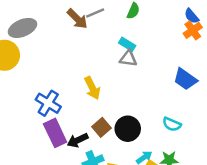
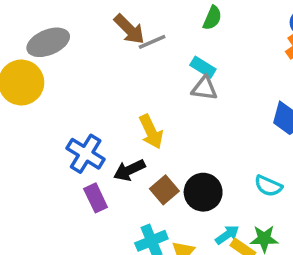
gray line: (95, 13) -> (152, 42), moved
purple rectangle: (55, 133) -> (96, 198), size x0.7
black arrow: (78, 140) -> (129, 170), moved

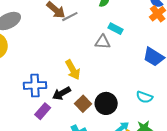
cyan rectangle: (203, 67) -> (115, 29), moved
blue cross: (86, 154) -> (35, 85), turned -30
purple rectangle: (96, 198) -> (43, 111), turned 70

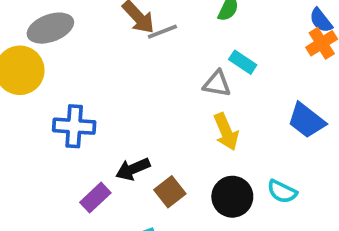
yellow arrow: (73, 70) -> (226, 132), moved
blue cross: (35, 85) -> (74, 126), moved
black circle: (106, 103) -> (232, 197), moved

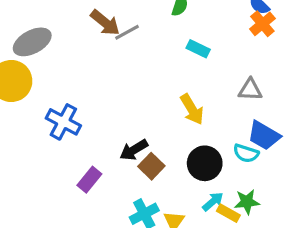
gray triangle: (217, 84) -> (250, 90), moved
blue trapezoid: (306, 120) -> (264, 136), moved
blue cross: (74, 126) -> (63, 122), turned 32
black arrow: (133, 169) -> (134, 150), moved

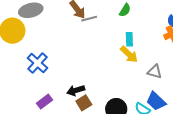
cyan rectangle: (198, 49) -> (129, 39), turned 48
yellow arrow: (192, 109) -> (129, 54), moved, turned -30

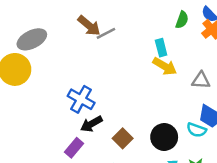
green semicircle: (125, 10) -> (182, 20), moved
blue cross: (38, 63) -> (81, 99), moved
black arrow: (76, 90) -> (91, 124), moved

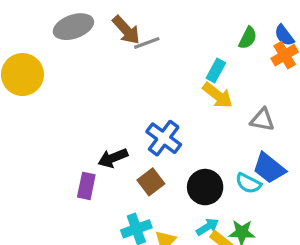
gray ellipse: (32, 39) -> (73, 27), moved
cyan rectangle: (161, 48) -> (216, 71), turned 36
blue cross: (81, 99) -> (164, 138), moved
purple rectangle: (74, 148) -> (86, 186), turned -36

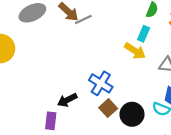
cyan rectangle: (216, 71) -> (144, 34), moved
brown square: (151, 182) -> (108, 108), moved

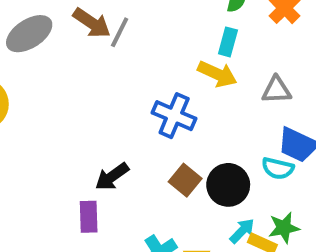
gray line: (83, 19) -> (120, 32), turned -30
blue cross: (101, 83) -> (174, 116), moved

